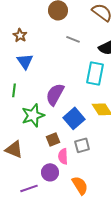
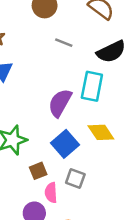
purple semicircle: (55, 94) -> (60, 103), moved
gray square: (82, 145) -> (75, 178), turned 35

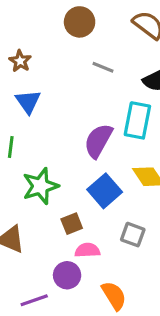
gray square: (75, 178) -> (133, 235), moved
pink semicircle: (51, 193) -> (87, 250), turned 90

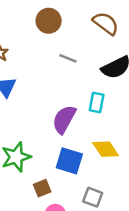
cyan rectangle: (137, 120) -> (97, 102), size x0.7
blue square: (105, 191) -> (69, 161), turned -32

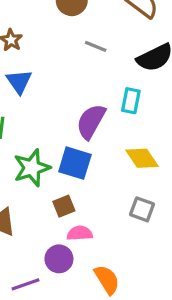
blue square: (69, 161) -> (75, 163), moved
gray square: (93, 197) -> (142, 209), moved

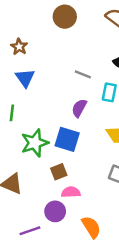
gray line: (96, 46) -> (83, 74), moved
purple semicircle: (91, 121) -> (79, 108), size x0.7

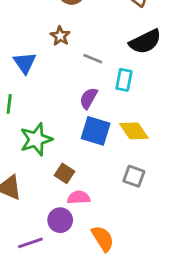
brown star: (19, 47) -> (60, 36), moved
blue square: (67, 139) -> (96, 131), moved
brown square: (59, 172) -> (64, 173), turned -35

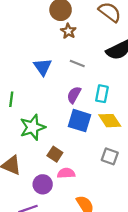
brown star: (60, 36) -> (68, 31), moved
blue triangle: (25, 63) -> (43, 67), moved
cyan rectangle: (124, 80) -> (102, 94), moved
purple circle: (60, 220) -> (43, 184), moved

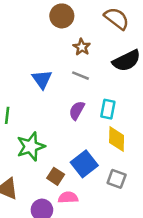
brown star: (68, 31) -> (82, 47), moved
blue square: (80, 121) -> (84, 164), moved, turned 35
yellow diamond: (110, 121) -> (117, 139), turned 35

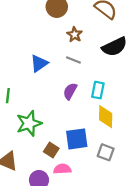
blue triangle: (42, 79) -> (39, 63), turned 30
blue square: (84, 164) -> (77, 139), turned 30

